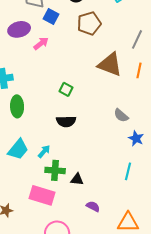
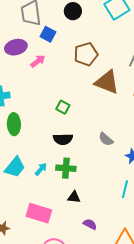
brown pentagon: (89, 23) -> (86, 54), moved
gray semicircle: (121, 115) -> (106, 139), moved
green cross: (55, 170) -> (66, 168), moved

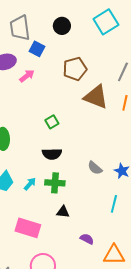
green square: (63, 107) -> (52, 122), turned 32
gray semicircle: (106, 139) -> (95, 168), moved
purple semicircle: (90, 224) -> (87, 239), moved

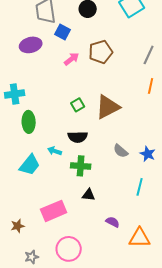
pink arrow: (27, 76) -> (72, 59), moved
brown triangle: (96, 97) -> (108, 107), moved, turned -48
cyan arrow: (30, 184) -> (55, 151), moved, turned -112
pink rectangle: (28, 228) -> (54, 211), turned -40

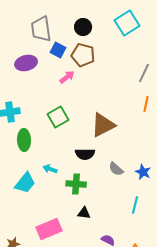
brown pentagon: (101, 52) -> (83, 55), moved, turned 30
green square: (78, 105) -> (58, 117), moved, size x1.5
black semicircle: (78, 137) -> (85, 154), moved

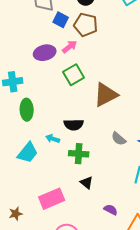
purple ellipse: (26, 63) -> (45, 53), moved
green square: (58, 117) -> (74, 75), moved
black semicircle: (85, 154) -> (74, 125), moved
black triangle: (84, 213) -> (87, 183), turned 32

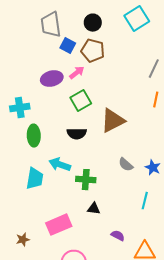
black semicircle: (74, 125) -> (77, 134), moved
cyan arrow: (53, 139) -> (60, 165), size x1.5
cyan trapezoid: (28, 153) -> (35, 179), turned -30
black triangle: (87, 183) -> (94, 209), turned -32

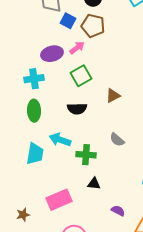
cyan cross: (20, 108) -> (34, 79), moved
brown triangle: (113, 121) -> (113, 96), size x0.6
gray semicircle: (126, 165) -> (117, 140), moved

